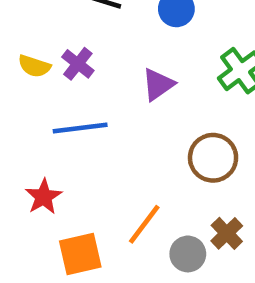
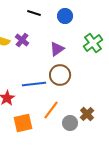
blue line: (80, 128) -> (34, 84), moved
brown circle: (213, 158) -> (60, 75), moved

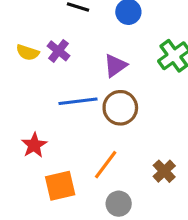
blue line: (34, 84) -> (78, 101), moved
gray circle: (70, 123) -> (119, 204), moved

